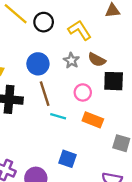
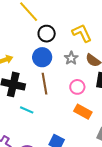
black circle: (44, 22) -> (47, 34), moved
cyan line: (58, 116) -> (27, 110), moved

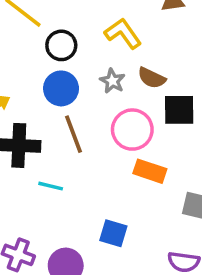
pink circle: (77, 87) -> (132, 130), size x1.5

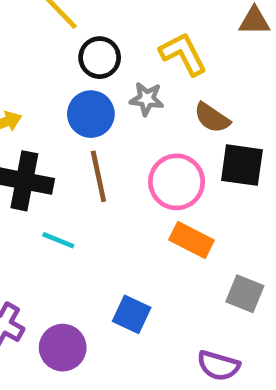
gray star: (112, 81) -> (147, 99), moved, turned -30

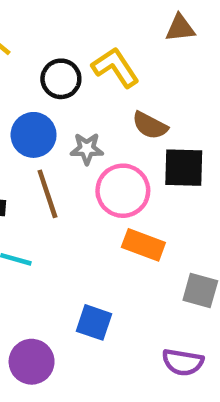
black circle: (100, 58) -> (61, 79), moved
gray star: (147, 99) -> (87, 149), moved

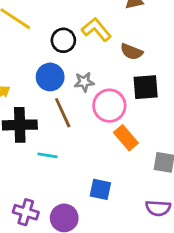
brown semicircle: (150, 125) -> (132, 52), moved
orange rectangle: (143, 245) -> (126, 138), turned 35

